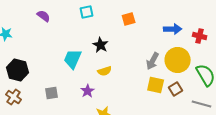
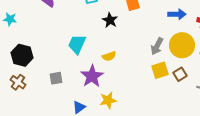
black star: (101, 45) -> (110, 20), moved
yellow square: (156, 85) -> (160, 70), turned -30
purple star: (88, 91) -> (92, 76), size x1.6

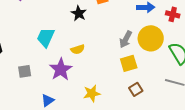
brown square: (180, 74) -> (136, 89), moved
yellow star: (108, 100) -> (92, 93), moved

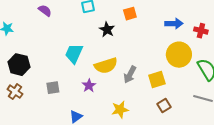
gray arrow: (126, 39) -> (130, 75), moved
yellow semicircle: (78, 49) -> (106, 66), size x1.6
purple star: (61, 69) -> (89, 86), size x0.6

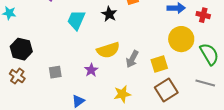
cyan trapezoid: (74, 54) -> (76, 20), moved
brown square: (164, 106) -> (166, 90), size x1.6

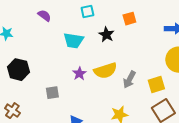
cyan trapezoid: (76, 20) -> (73, 41), turned -105
purple star: (91, 70) -> (79, 74), moved
brown cross: (17, 76) -> (12, 111), moved

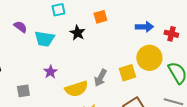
purple semicircle: (44, 16) -> (20, 27), moved
yellow semicircle: (105, 71) -> (76, 89), moved
yellow square: (156, 85) -> (127, 73), moved

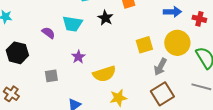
purple semicircle: (20, 27) -> (48, 33), moved
yellow square: (127, 73) -> (144, 45), moved
gray arrow: (100, 78) -> (160, 67), moved

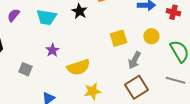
purple semicircle: (48, 33) -> (13, 15), moved, turned -88
yellow circle: (177, 43) -> (151, 36), size x0.6
gray square: (51, 76) -> (25, 69), turned 32

